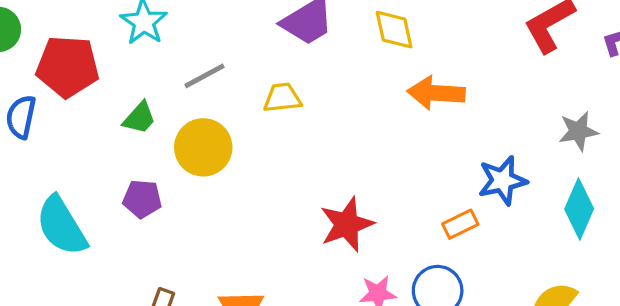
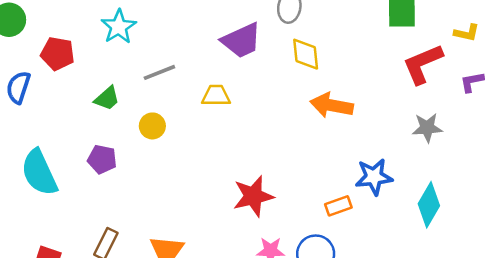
red pentagon: (68, 66) -> (58, 54), size x0.7
gray star: (578, 131) -> (427, 128), moved
yellow circle: (203, 147) -> (152, 126), size x0.6

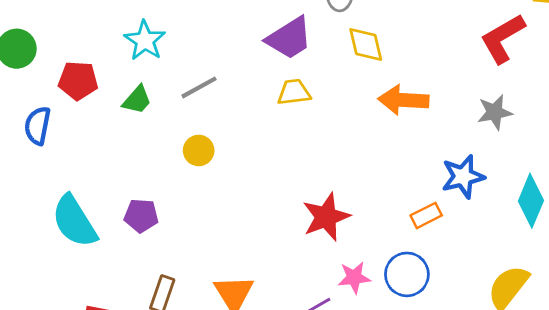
yellow trapezoid: (216, 96) -> (294, 92), moved
green trapezoid: (107, 98) -> (137, 100), moved
gray star: (427, 128) -> (495, 112), moved
purple pentagon: (102, 159) -> (141, 216), moved

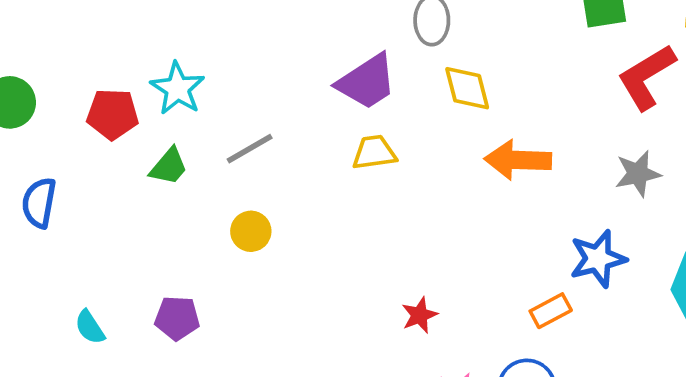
red pentagon: (78, 81) -> (112, 114), moved
red star: (326, 217) -> (420, 315), size x0.6
cyan semicircle: (74, 221) -> (90, 327), size x0.5

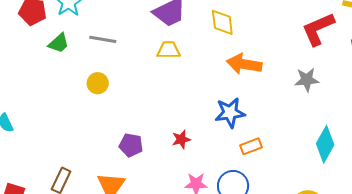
gray line: (250, 149) -> (103, 39), turned 32
blue star: (598, 259) -> (230, 113), moved
purple pentagon: (177, 318) -> (131, 145), moved

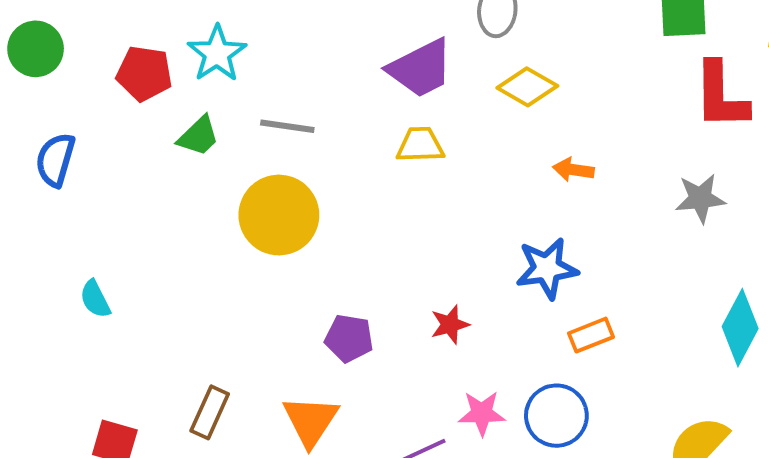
yellow diamond: (222, 22) -> (527, 87), turned -52
red L-shape: (318, 29) -> (721, 96), turned -66
orange arrow: (244, 64) -> (573, 170), size x0.6
yellow circle: (98, 83) -> (279, 215), size x1.8

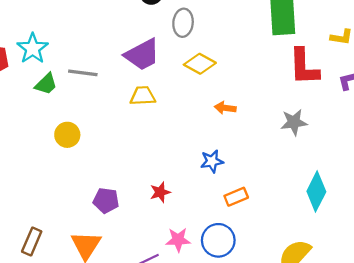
gray line: (287, 126) -> (83, 73), moved
green trapezoid: (199, 136) -> (46, 84), moved
yellow circle: (279, 215) -> (67, 135), size x0.6
blue star: (547, 268) -> (212, 161), size x0.7

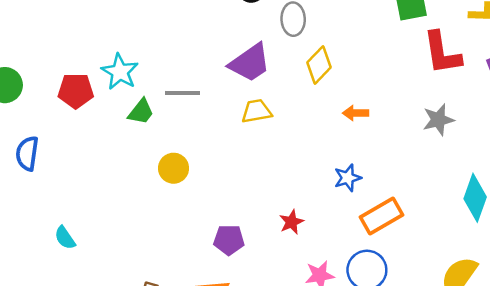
yellow diamond: (200, 64) -> (319, 65), turned -68
orange rectangle: (236, 197) -> (382, 216), size x1.5

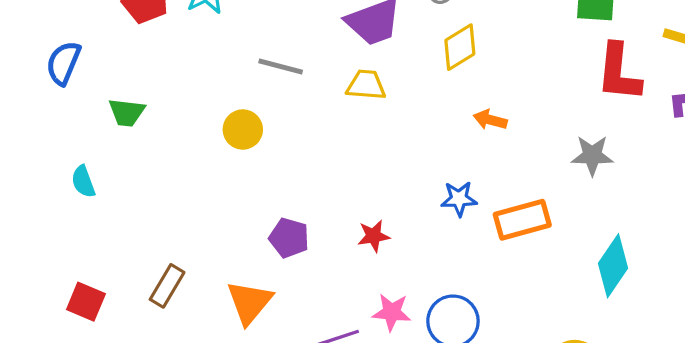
gray line: (183, 93) -> (281, 66), moved
green trapezoid: (141, 112) -> (127, 112), moved, turned 44
orange rectangle: (382, 216) -> (522, 220), moved

